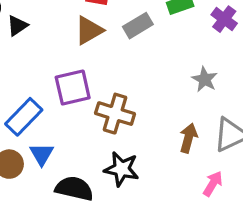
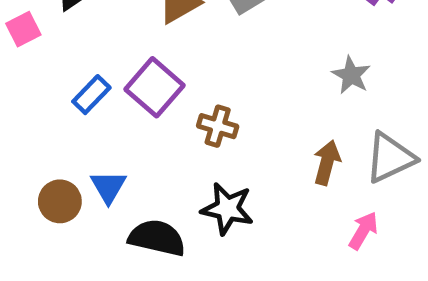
purple square: (73, 88) -> (155, 87), turned -36
brown cross: (115, 114) -> (218, 126), size x0.7
blue rectangle: (24, 117) -> (91, 95), moved, size x0.7

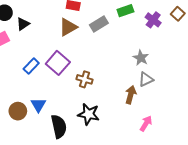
gray triangle: (390, 158) -> (146, 79), moved, size x0.7
black semicircle: (157, 238) -> (59, 126), turned 65

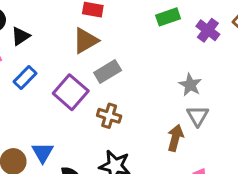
gray rectangle: (99, 24) -> (108, 72), moved
blue rectangle: (31, 66) -> (25, 77), moved
gray triangle: (146, 79) -> (198, 116), turned -35

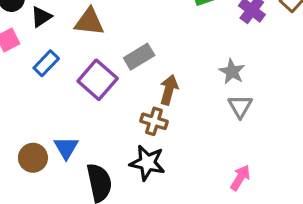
brown triangle: (85, 41) -> (89, 22), moved, turned 36
brown cross: (109, 116) -> (154, 121), moved
brown arrow: (175, 138) -> (169, 90), moved

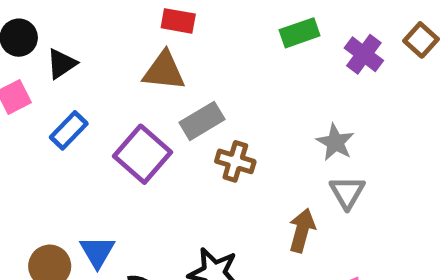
brown triangle: (89, 22) -> (164, 71), moved
brown arrow: (169, 90) -> (302, 230), moved
brown cross: (154, 121) -> (235, 161), moved

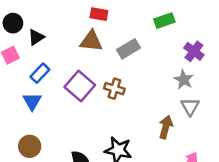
purple cross: (364, 54) -> (194, 51), moved
gray rectangle: (202, 121) -> (128, 49), moved
brown cross: (235, 161) -> (114, 89), moved
blue triangle: (97, 252) -> (32, 101), moved

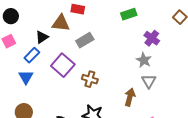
black triangle: (36, 37) -> (42, 37), moved
brown triangle: (91, 41) -> (61, 23), moved
gray rectangle: (128, 49) -> (85, 40), moved
brown cross: (114, 89) -> (90, 79), moved

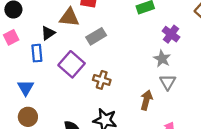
blue rectangle: (32, 55) -> (37, 53), turned -49
blue triangle: (26, 77) -> (26, 88), moved

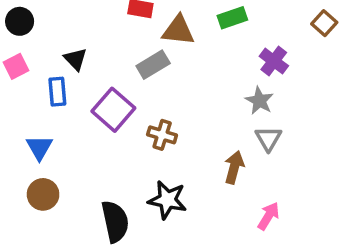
brown triangle: (69, 17) -> (178, 30), moved
black triangle: (48, 33) -> (75, 59), turned -40

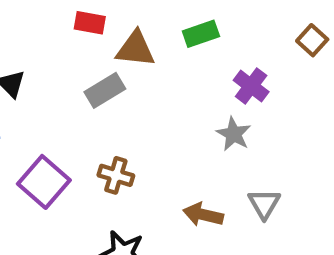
purple square: (113, 110) -> (44, 182), moved
gray triangle: (268, 139) -> (264, 204), moved
brown arrow: (234, 167) -> (203, 215), turned -92

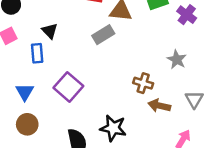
purple cross: (251, 86) -> (187, 15), moved
brown cross: (116, 175) -> (143, 83), moved

